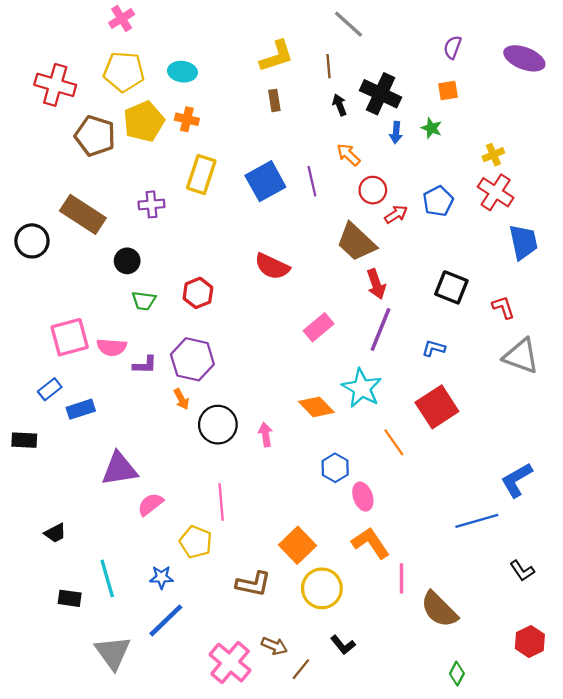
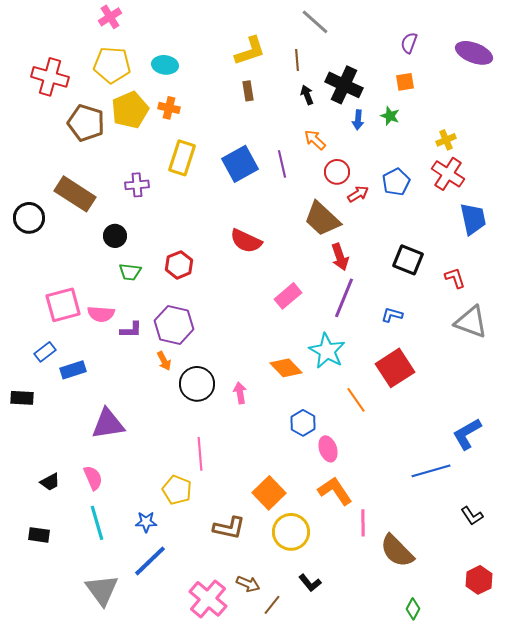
pink semicircle: (150, 504) -> (93, 478), moved, turned 105
black rectangle: (70, 598) -> (39, 535), moved

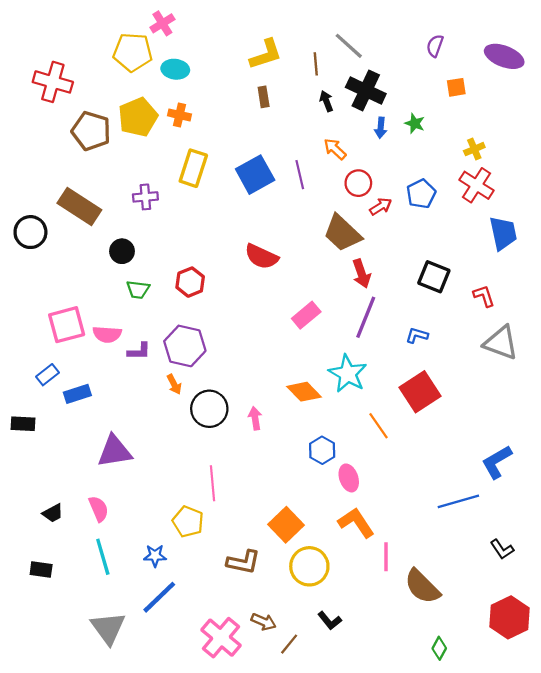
pink cross: (110, 17) -> (162, 23), moved
gray line: (315, 22) -> (349, 46), moved
yellow pentagon: (112, 65) -> (133, 52), moved
orange square: (405, 82) -> (456, 87), moved
red hexagon: (479, 580) -> (509, 617), size x1.4

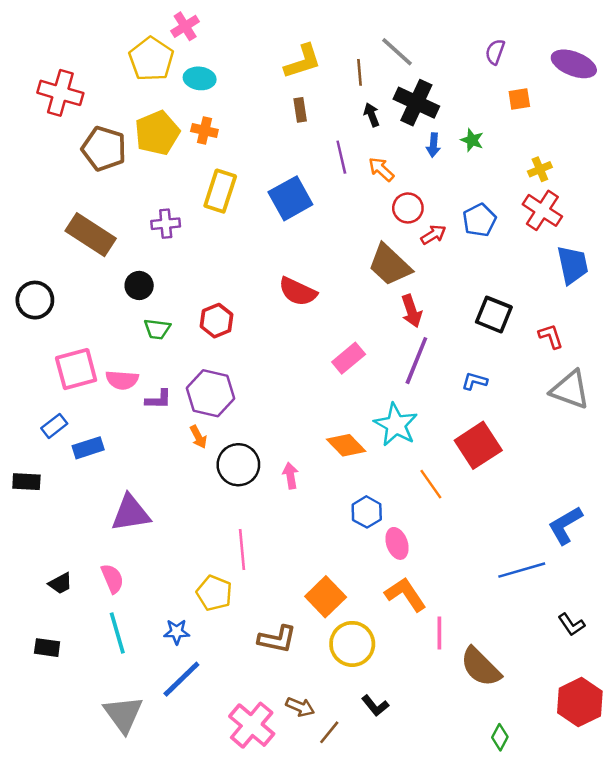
yellow pentagon: (133, 52) -> (151, 59), turned 30
purple line: (300, 175) -> (341, 157), moved
black circle: (30, 232) -> (35, 300), moved

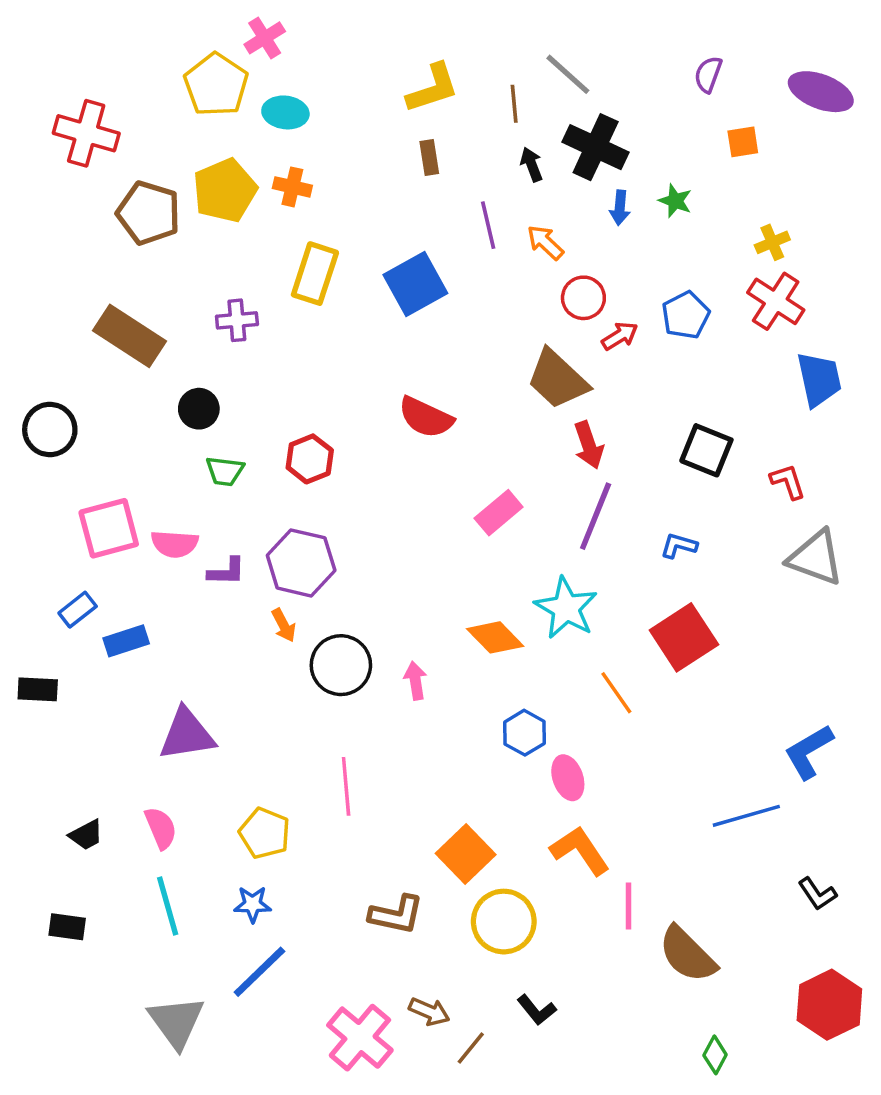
yellow pentagon: (214, 593) -> (265, 833), moved

